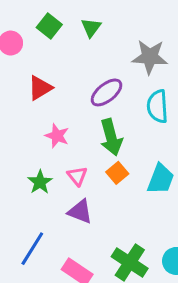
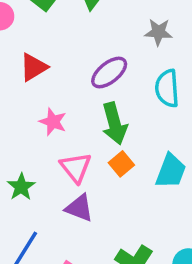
gray star: (150, 57) -> (158, 32), size x0.7
pink triangle: (77, 176) -> (76, 167), size x1.4
green star: (40, 182) -> (21, 187), moved

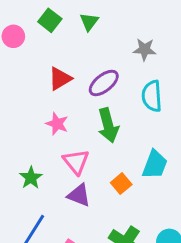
red triangle: (34, 67) -> (60, 79), moved
orange square: (121, 164) -> (121, 184), moved

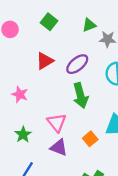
green square: (50, 20) -> (49, 22), moved
green triangle: (89, 22) -> (89, 25), moved, turned 32
pink star: (57, 124) -> (20, 94), moved

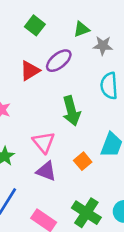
purple ellipse: (77, 64) -> (59, 61), moved

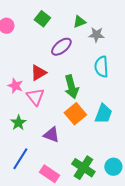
red triangle: (30, 71) -> (38, 73), moved
pink triangle: (44, 142) -> (35, 97), moved
orange square: (83, 161) -> (75, 114), moved, size x1.5

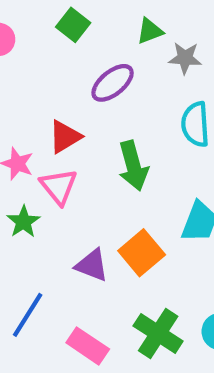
orange square: (75, 114) -> (142, 253), moved
green star: (18, 123) -> (23, 222), moved

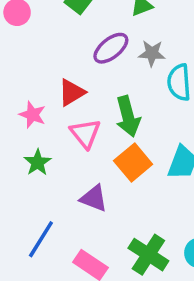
gray star: (185, 58) -> (152, 53), moved
pink triangle: (59, 186) -> (85, 133), moved
orange square: (142, 253) -> (133, 162), moved

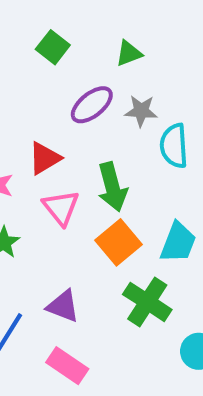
purple triangle: (94, 198) -> (63, 306), moved
green cross: (148, 255) -> (147, 302), moved

